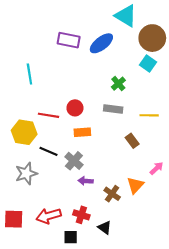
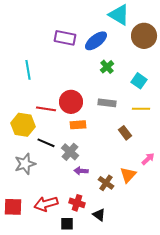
cyan square: (148, 63) -> (139, 81), moved
green cross: (118, 84) -> (107, 67), moved
red circle: (75, 108) -> (71, 102), size x1.5

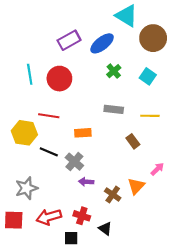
purple rectangle: (65, 38) -> (69, 40), turned -40
cyan square: (139, 81) -> (148, 76), moved
red circle: (71, 102) -> (59, 79), moved
gray star: (25, 164) -> (26, 188), moved

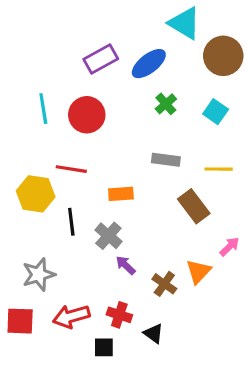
brown rectangle: (133, 141) -> (194, 206), size x1.5
black line: (49, 152) -> (71, 222), turned 60
purple arrow: (86, 182) -> (126, 265), turned 40

